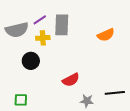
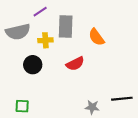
purple line: (40, 20) -> (40, 12), moved
orange semicircle: (106, 35) -> (96, 37), moved, turned 78
red semicircle: (71, 80) -> (75, 64), moved

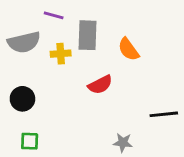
purple line: (40, 12) -> (54, 15), turned 48
black circle: (33, 65) -> (22, 99), moved
black line: (122, 99) -> (164, 114), moved

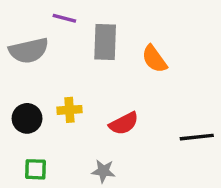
yellow cross: (61, 54) -> (69, 110), moved
red semicircle: (100, 85) -> (124, 123), moved
gray star: (123, 143) -> (103, 171), moved

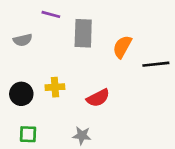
gray semicircle: (29, 50) -> (23, 40), size x0.6
orange semicircle: (154, 59) -> (122, 47), turned 65
black line: (197, 137) -> (156, 64), moved

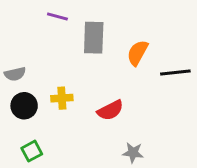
gray semicircle: (23, 40) -> (15, 74), moved
green square: (28, 134) -> (32, 151), turned -30
gray star: (82, 136) -> (133, 153), moved

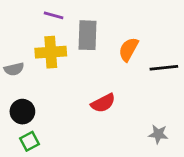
yellow cross: (62, 98) -> (51, 52), moved, size x1.5
black circle: (24, 106) -> (22, 112), moved
gray star: (133, 153) -> (158, 134), moved

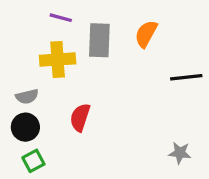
orange semicircle: (129, 49) -> (146, 34), moved
gray semicircle: (14, 69) -> (27, 97), moved
red semicircle: (103, 103) -> (80, 117), moved, turned 135

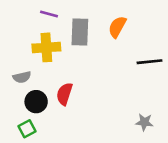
black circle: (25, 127) -> (36, 102), moved

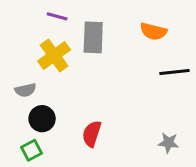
orange semicircle: (117, 27) -> (153, 31), moved, turned -105
yellow cross: (46, 47) -> (54, 55), turned -32
red semicircle: (64, 94) -> (92, 134), moved

